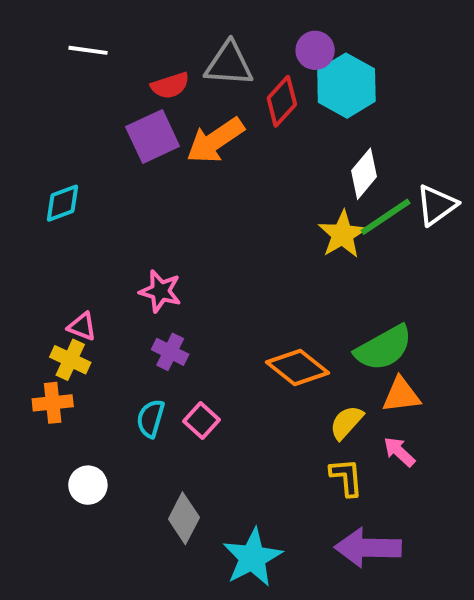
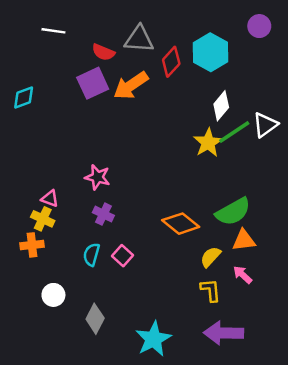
purple circle: (315, 50) -> (259, 26), moved
red semicircle: (170, 86) -> (103, 52), turned 40
cyan diamond: (62, 203) -> (24, 97), moved
gray diamond: (184, 518) -> (95, 319), moved

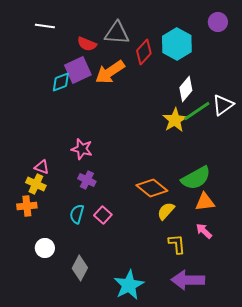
cyan diamond: (24, 97) -> (61, 82), moved
yellow semicircle: (210, 257) -> (166, 211), moved

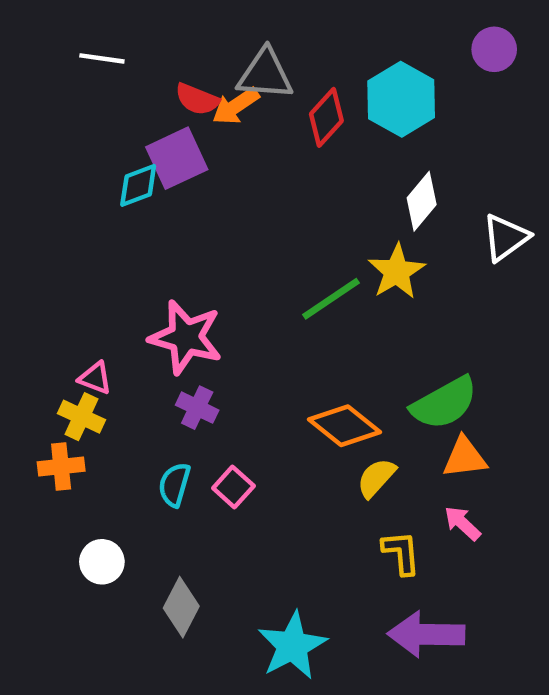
orange arrow: (110, 72) -> (236, 106), moved, size x0.7
green line: (197, 111) -> (331, 299), moved
pink star: (82, 149) -> (186, 337), size x1.5

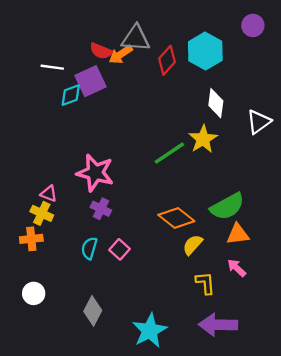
white line: (102, 58) -> (52, 67), moved
white diamond: (422, 201) -> (216, 103), turned -32
white circle: (102, 562) -> (34, 293), moved

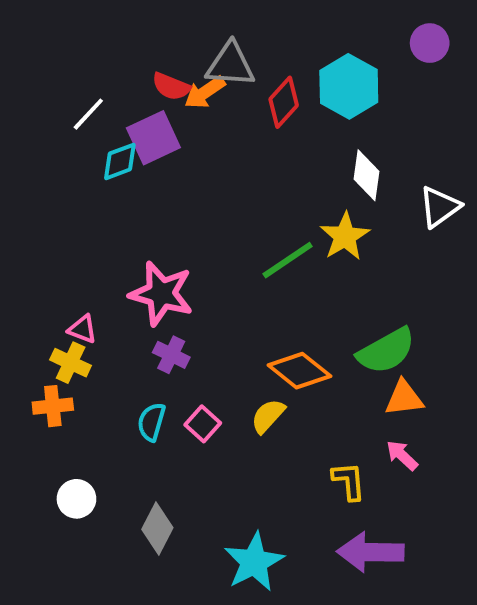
white line: (52, 67) -> (88, 114), turned -55
yellow semicircle: (193, 245) -> (268, 416), moved
white circle: (34, 293) -> (76, 499), moved

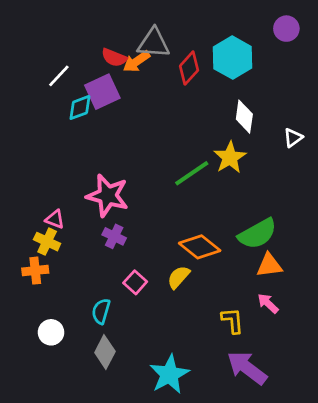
white triangle: (440, 207) -> (293, 138), size x0.7
cyan semicircle: (151, 422) -> (101, 311), moved
purple arrow: (370, 552) -> (247, 368), turned 36

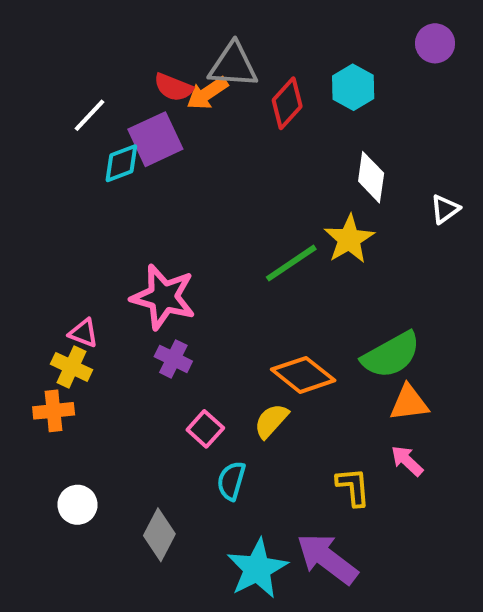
cyan hexagon: (232, 58) -> (353, 87), size x0.7
cyan semicircle: (101, 311) -> (231, 481), moved
purple arrow: (247, 368) -> (327, 559), moved

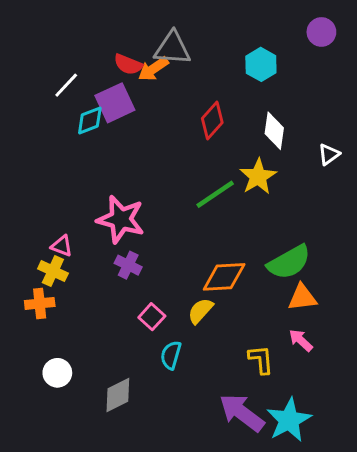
red diamond: (287, 103) -> (212, 121), moved
orange diamond: (303, 375) -> (224, 277), turned -42
gray diamond: (159, 535) -> (118, 395), turned 36
cyan star: (257, 569) -> (289, 420), moved

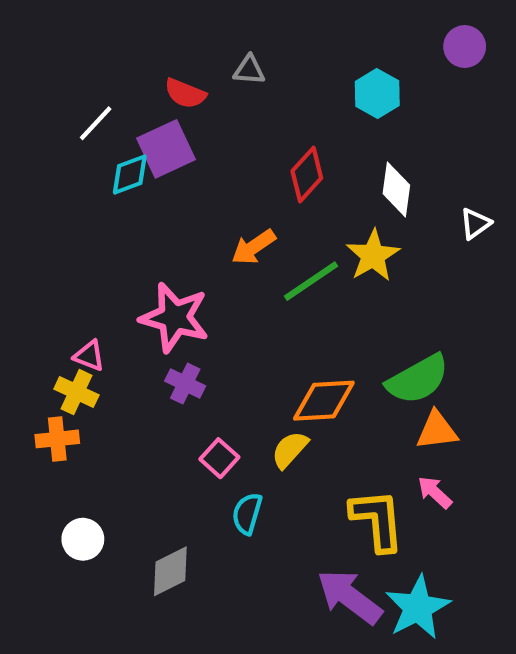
gray triangle: (172, 48) -> (249, 70), size x0.6
orange arrow: (153, 69) -> (253, 247), moved
yellow L-shape: (261, 360) -> (377, 520), size x1.5

